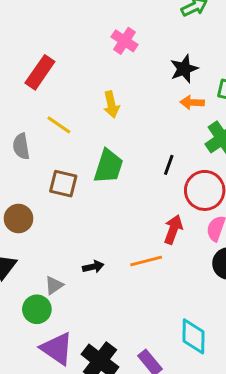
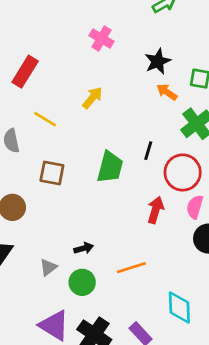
orange arrow: (192, 102) -> (167, 92), turned 35
yellow arrow: (111, 104) -> (92, 98), turned -125
green trapezoid: (108, 166) -> (110, 167), moved
orange line: (146, 261) -> (131, 268), moved
green circle: (37, 309) -> (82, 282), moved

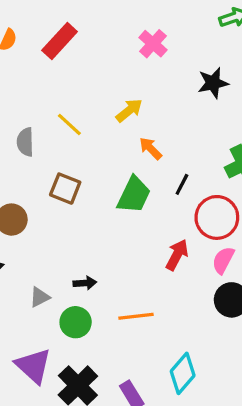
red rectangle: (25, 72) -> (60, 41), moved
orange arrow: (167, 92) -> (151, 148), moved
cyan diamond: (179, 308) -> (183, 373), turned 32

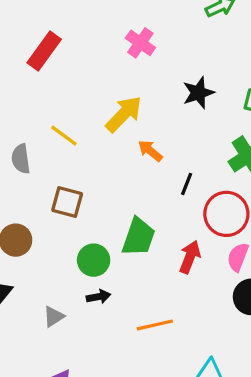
black star: (213, 83) -> (198, 93), moved
yellow arrow: (129, 110) -> (124, 114), size x1.4
green trapezoid: (134, 195) -> (138, 237), moved
green circle: (76, 322) -> (94, 260), moved

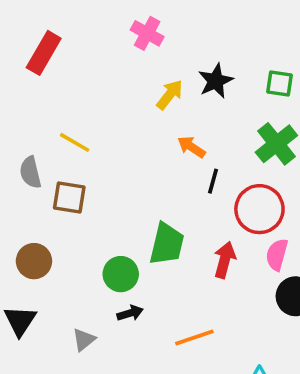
yellow arrow: (124, 114) -> (170, 95), moved, size x0.7
orange arrow: (150, 151) -> (191, 147), moved
brown square: (67, 202) -> (69, 198), moved

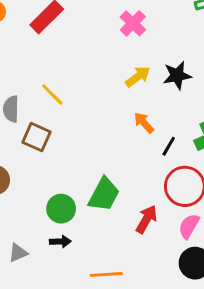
black line: (213, 181) -> (169, 146), moved

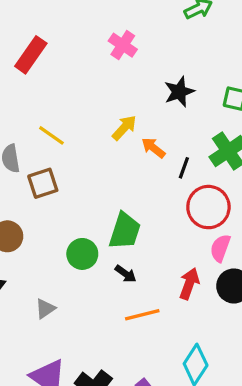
yellow arrow: (138, 77) -> (124, 128), moved
brown square: (37, 137) -> (43, 183), turned -32
red arrow: (147, 219) -> (189, 284), moved
black arrow: (60, 242) -> (126, 274), moved, turned 48

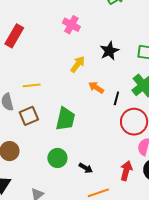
yellow arrow: (124, 128) -> (78, 64), moved
yellow line: (51, 135) -> (32, 85), turned -36
green trapezoid: (125, 231) -> (65, 119), moved

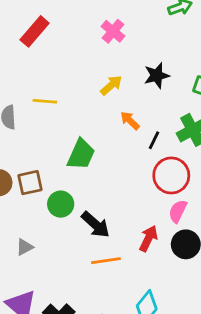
brown square: (29, 116) -> (30, 183), moved
black arrow: (86, 168) -> (95, 225), size x1.6

